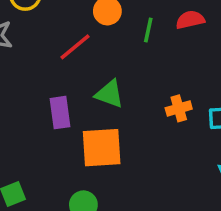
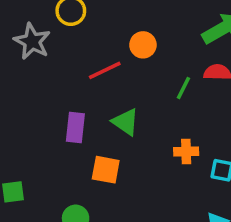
green line: (148, 30) -> (183, 88), moved
orange square: (102, 148) -> (106, 170), size x0.7

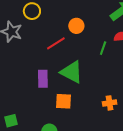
green triangle: (126, 122) -> (72, 72), size x1.4
orange cross: (186, 152) -> (110, 103), moved

